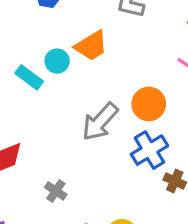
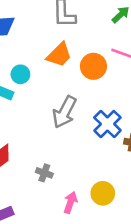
orange trapezoid: (91, 46) -> (59, 55), moved
orange circle: (149, 104) -> (93, 66), moved

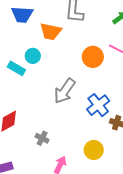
orange trapezoid: (59, 55) -> (51, 31), moved, turned 50
yellow circle: (103, 193) -> (94, 150), moved

